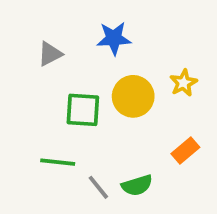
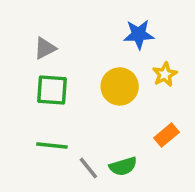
blue star: (114, 38) -> (139, 34), moved
green square: (83, 110) -> (52, 90), moved

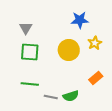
gray triangle: (45, 48) -> (26, 28), turned -32
gray line: (88, 168) -> (51, 97), turned -40

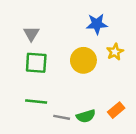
orange rectangle: (96, 78) -> (116, 110), moved

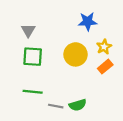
orange rectangle: (116, 110) -> (105, 67), moved

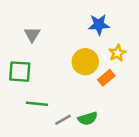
green square: (33, 57) -> (20, 72), moved
orange rectangle: (105, 67) -> (106, 78), moved
gray line: (56, 106) -> (63, 120), turned -40

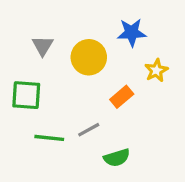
yellow circle: (85, 62) -> (89, 57), moved
orange rectangle: (106, 78) -> (122, 97), moved
gray line: (63, 120) -> (89, 130), moved

